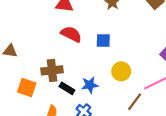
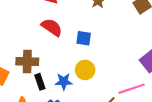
yellow circle: (121, 71) -> (85, 70), moved
black rectangle: (67, 88) -> (40, 82), turned 32

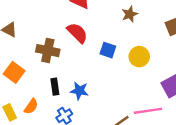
brown cross: (27, 62) -> (48, 51), moved
yellow circle: (85, 70) -> (139, 57), moved

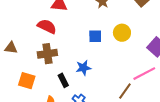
red semicircle: (77, 33) -> (47, 26), moved
blue star: (79, 91) -> (83, 68), moved

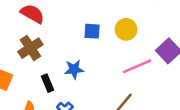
brown cross: (47, 54) -> (30, 48), turned -30
pink line: (144, 74) -> (137, 66), moved

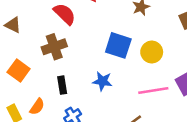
blue square: (92, 31) -> (118, 45), size x1.5
blue star: (74, 69) -> (102, 81), moved

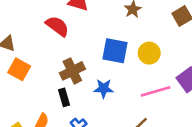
brown cross: (54, 47) -> (72, 71), moved
orange square: (19, 71) -> (19, 69), moved

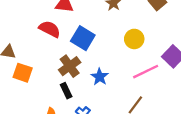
blue square: (115, 51) -> (83, 38), moved, turned 30
blue star: (104, 88) -> (100, 77), turned -30

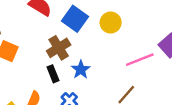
yellow circle: (134, 39) -> (111, 23), moved
blue star: (100, 77) -> (81, 70), moved

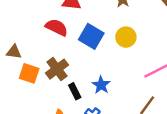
brown cross: (59, 48) -> (57, 69), moved

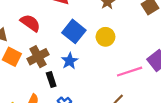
red semicircle: (57, 27) -> (30, 23), moved
blue star: (101, 85) -> (70, 61), moved

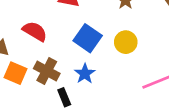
brown cross: (38, 57) -> (47, 71), turned -30

